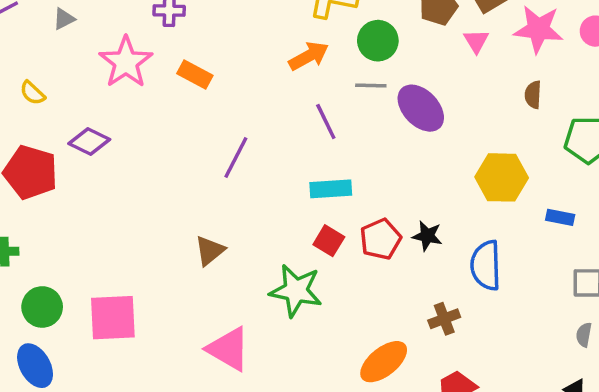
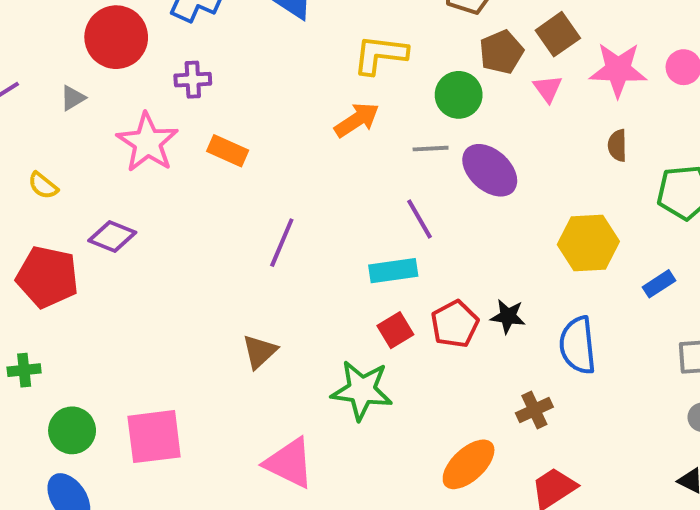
green circle: (378, 41) -> (459, 95), moved
purple line: (326, 122) -> (420, 219), moved
blue rectangle: (560, 217) -> (659, 284), turned -40
red square: (329, 241) -> (395, 330), turned 32

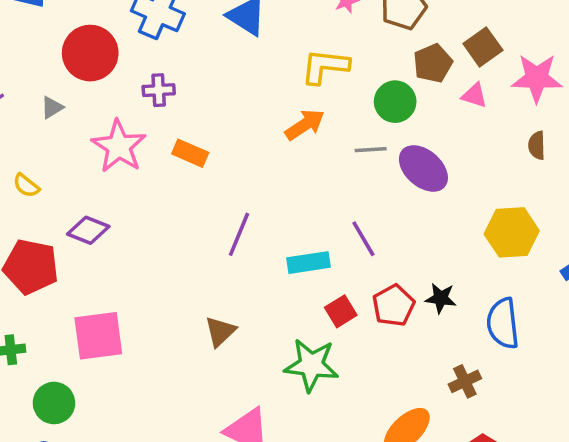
pink triangle: (548, 89) -> (474, 95), turned -36
purple line: (420, 219) -> (363, 239), moved
cyan rectangle: (393, 271) -> (309, 263), moved
pink square: (154, 437) -> (98, 336), moved

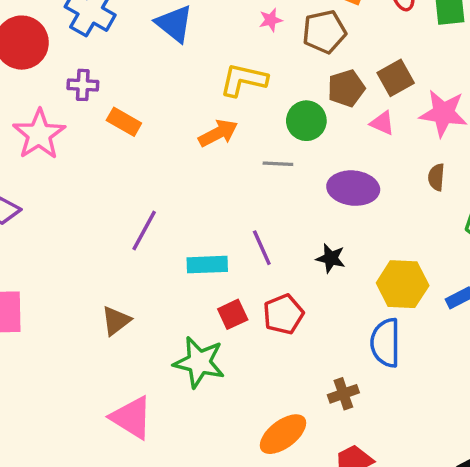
orange rectangle: (190, 153) -> (124, 122), moved
purple ellipse: (423, 168) -> (353, 188), moved, turned -42
yellow hexagon: (512, 232) -> (403, 284), moved
black star: (441, 298) -> (331, 258), moved

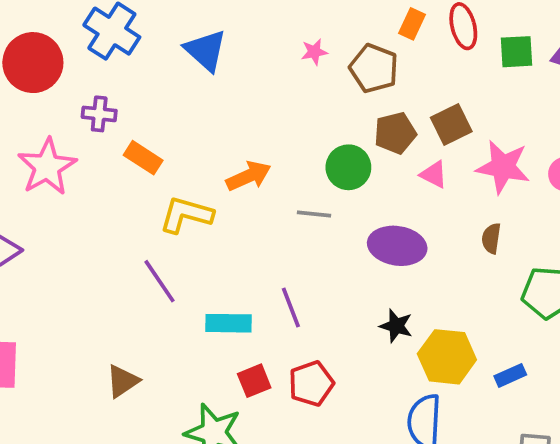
brown pentagon: (324, 32) -> (374, 68), turned 30
yellow L-shape: (243, 80) -> (186, 215), moved
purple line: (144, 230) -> (160, 281), turned -66
black star: (331, 258) -> (396, 326), moved

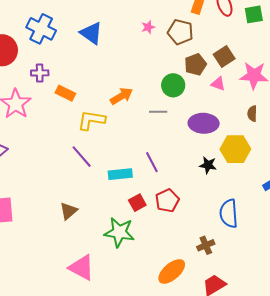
yellow hexagon: (447, 357) -> (235, 149), moved

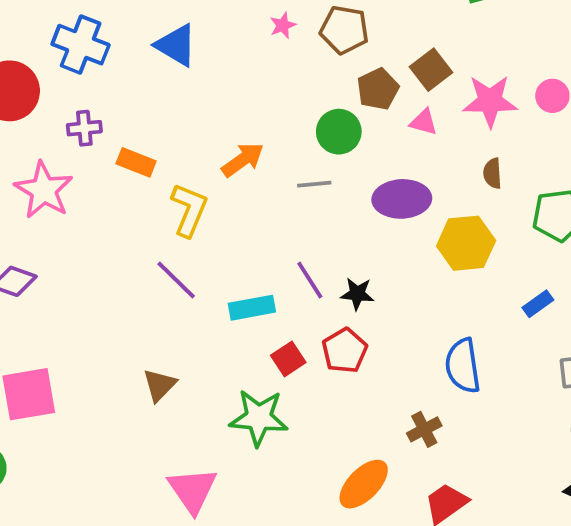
yellow L-shape: (91, 120) -> (189, 210), turned 108
black star: (208, 165) -> (357, 294), moved
pink triangle: (82, 268) -> (192, 490), turned 32

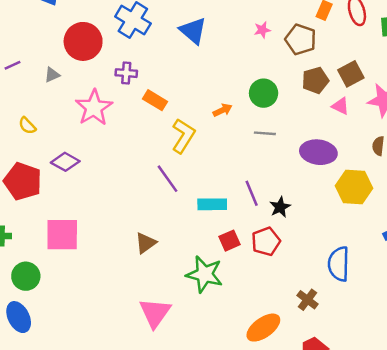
green circle: (339, 132) -> (264, 93), moved
orange arrow: (243, 160) -> (222, 110), size x0.7
black star: (357, 294) -> (280, 207), turned 30
brown cross: (424, 429) -> (307, 300), turned -35

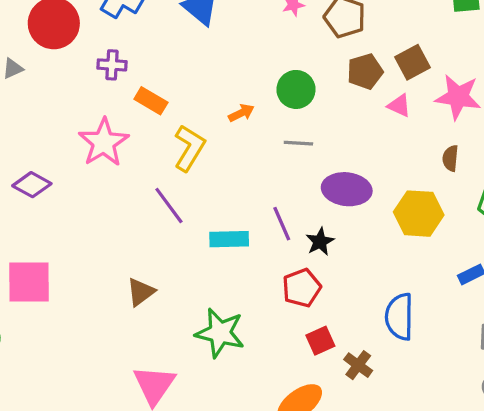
pink star: (94, 108) -> (104, 142), moved
purple ellipse: (318, 152) -> (347, 189), moved
red square: (230, 241) -> (320, 341), moved

